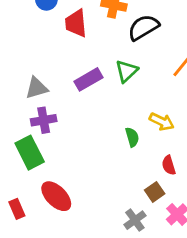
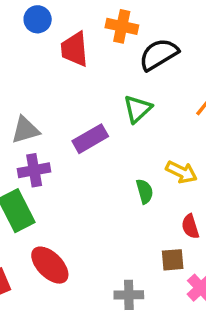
purple rectangle: (89, 79) -> (90, 139), moved
brown square: (155, 192) -> (173, 260), turned 30
gray cross: (135, 220) -> (129, 295), moved, turned 35

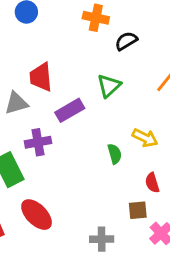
red trapezoid: (74, 49) -> (41, 77), moved
black semicircle: (159, 54) -> (126, 41), size x0.7
purple cross: (34, 170) -> (38, 142), moved

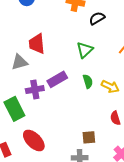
purple rectangle: (70, 110) -> (57, 79), moved
green semicircle: (115, 154) -> (88, 81), moved
brown square: (138, 210) -> (89, 137), moved

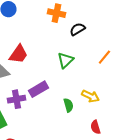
red trapezoid: (37, 44) -> (18, 54), turned -140
green semicircle: (88, 81) -> (68, 105), moved

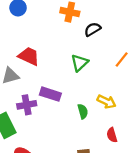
red trapezoid: (18, 54) -> (29, 56), turned -100
purple rectangle: (38, 89) -> (50, 94), turned 48

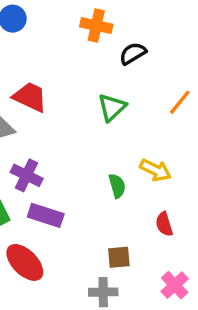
purple rectangle: (50, 94) -> (46, 215), moved
purple cross: (27, 105) -> (27, 175), turned 36

